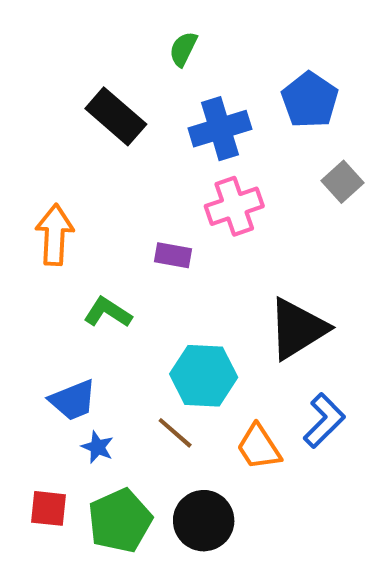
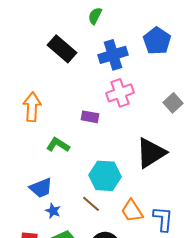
gray square: (342, 182) -> (173, 103), moved
blue L-shape: (324, 421) -> (163, 219), moved, turned -40

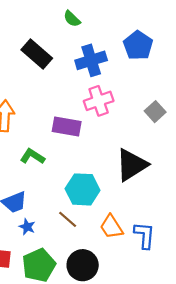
green semicircle: (95, 16) -> (72, 19), turned -72
purple rectangle: (90, 117) -> (67, 127), size x1.5

